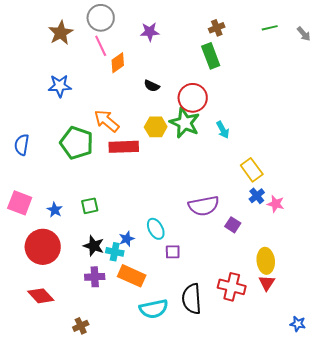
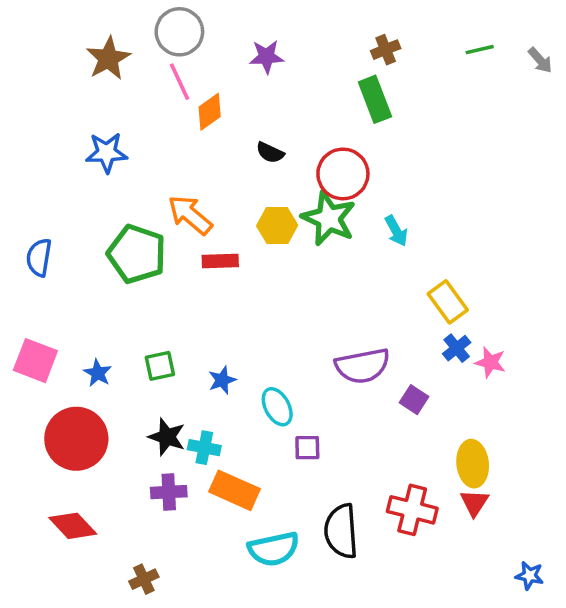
red rectangle: (124, 147) -> (220, 261), size x0.7
blue star: (127, 239) -> (222, 380), moved

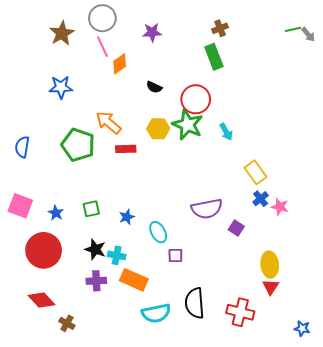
green line: (480, 50) -> (293, 29), moved
red cross: (412, 510) -> (240, 312), moved
brown cross: (144, 579) -> (67, 323), moved, turned -35

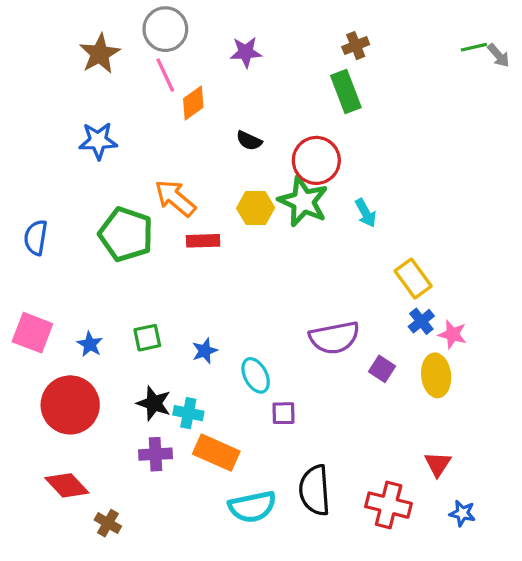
yellow ellipse: (270, 265) -> (436, 375), moved
blue star: (302, 328) -> (462, 513), moved

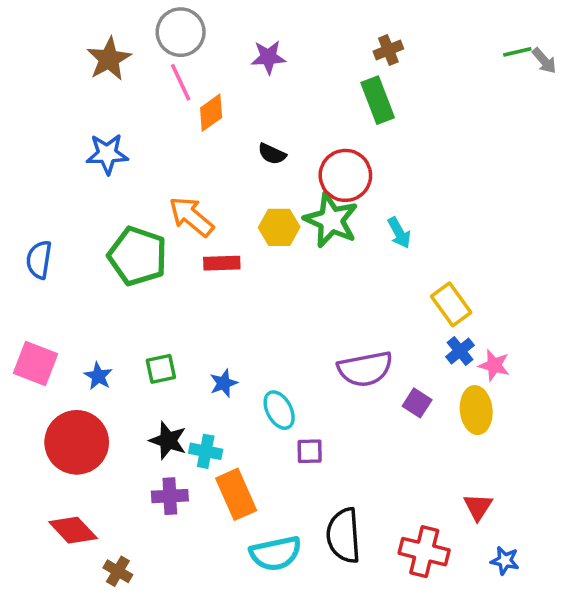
orange rectangle: (216, 453) -> (236, 494), turned 42

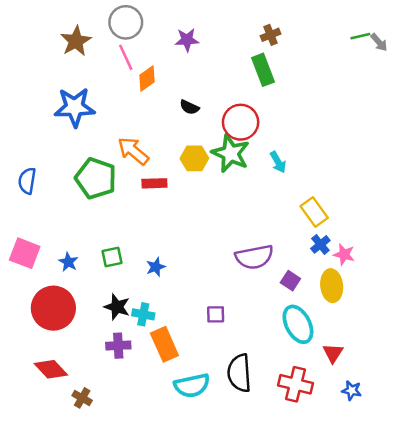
blue star: (107, 154) -> (75, 107), size x1.4
cyan ellipse: (279, 410) -> (298, 324), moved, size x1.4

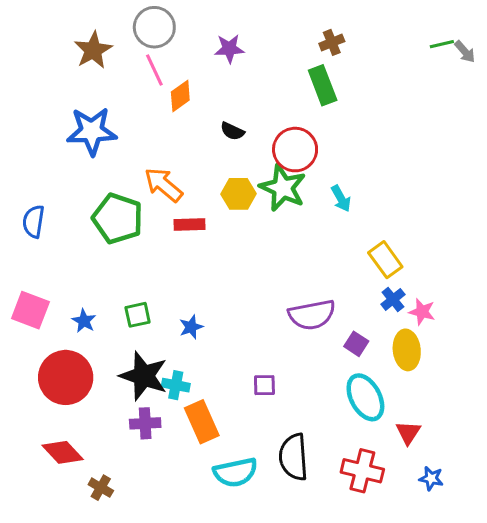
black star: (117, 307) -> (144, 376), size x1.5

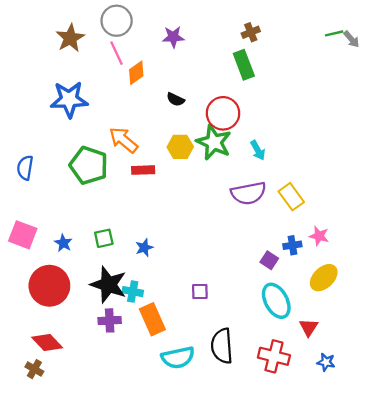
blue cross: (393, 299) -> (292, 245), moved, turned 30
purple semicircle: (312, 315) -> (248, 193), moved
yellow ellipse: (407, 350) -> (324, 278), moved, turned 52
brown cross: (101, 488) -> (34, 369), moved

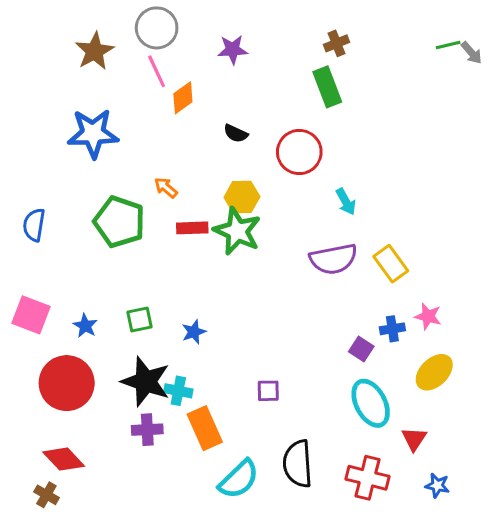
orange arrow: (123, 140) -> (166, 188), size x0.6
green star: (214, 142) -> (237, 231), moved
cyan semicircle: (178, 357) -> (239, 479), turned -32

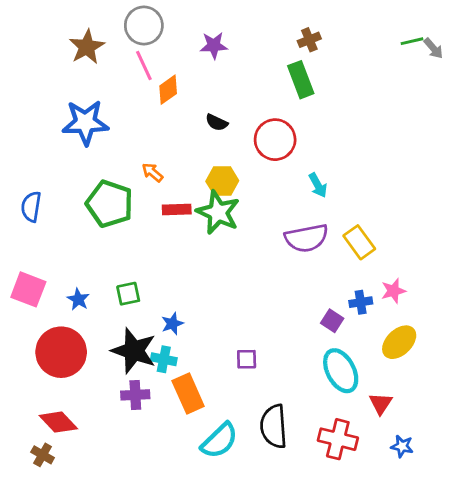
pink star: (428, 316) -> (393, 291), turned -30
blue star: (194, 332) -> (172, 324), moved

